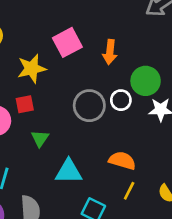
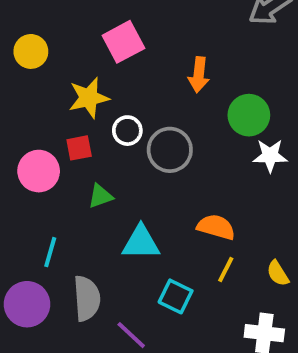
pink square: (67, 42) -> (123, 42), moved
white circle: (121, 100) -> (127, 131), moved
green triangle: (40, 139) -> (100, 196), turned 36

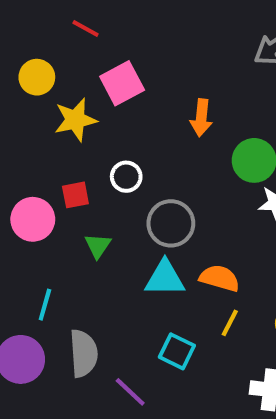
yellow circle: (31, 51) -> (37, 77), moved
yellow star: (89, 98) -> (75, 120), moved
gray circle: (170, 150) -> (171, 223), moved
green triangle: (100, 196) -> (98, 246), turned -36
cyan triangle: (141, 242) -> (165, 278), moved

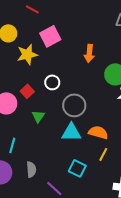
red square: (75, 195) -> (27, 91), turned -32
gray semicircle: (84, 353) -> (31, 169), size x0.7

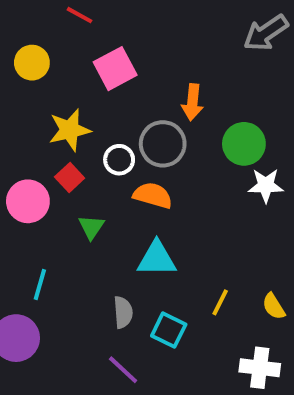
yellow star: (27, 54) -> (70, 130), moved
gray circle: (74, 105) -> (163, 144), moved
orange semicircle: (98, 132) -> (153, 195), moved
gray semicircle: (31, 169) -> (123, 312), moved

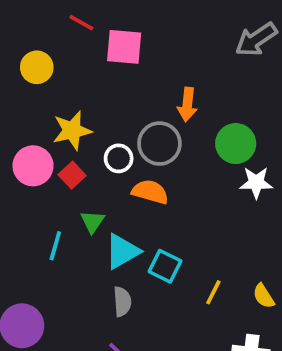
pink square: (115, 69) -> (124, 47), moved, turned 33
pink circle: (28, 201) -> (33, 166), moved
cyan triangle: (157, 259) -> (122, 251), moved, turned -30
cyan line: (40, 285) -> (55, 246), moved
cyan square: (169, 330) -> (165, 266), moved

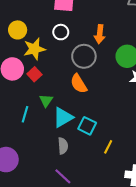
yellow circle: (37, 67) -> (18, 30), moved
white circle: (119, 158) -> (61, 32), moved
orange semicircle: (150, 192) -> (79, 84), turned -138
yellow line: (213, 292) -> (108, 147), moved

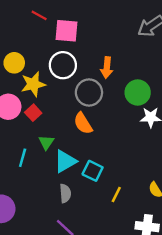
white circle: (61, 32) -> (63, 65), size x1.5

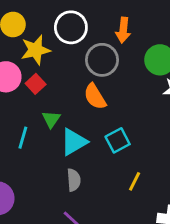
cyan square: (93, 171) -> (118, 140), moved, turned 36

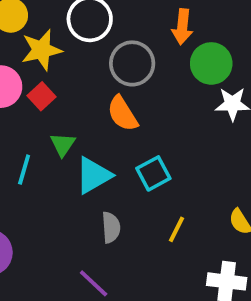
orange arrow: (123, 30) -> (182, 27), moved
gray semicircle: (74, 180) -> (111, 227), moved

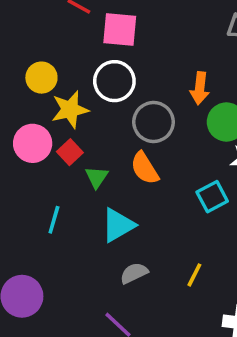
green triangle: (63, 144) -> (97, 177), moved
cyan square: (153, 173) -> (212, 197), moved
gray semicircle: (111, 227) -> (134, 273), turned -112

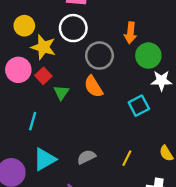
yellow star: (70, 110) -> (43, 47), turned 30
cyan triangle: (118, 225) -> (45, 159), moved

